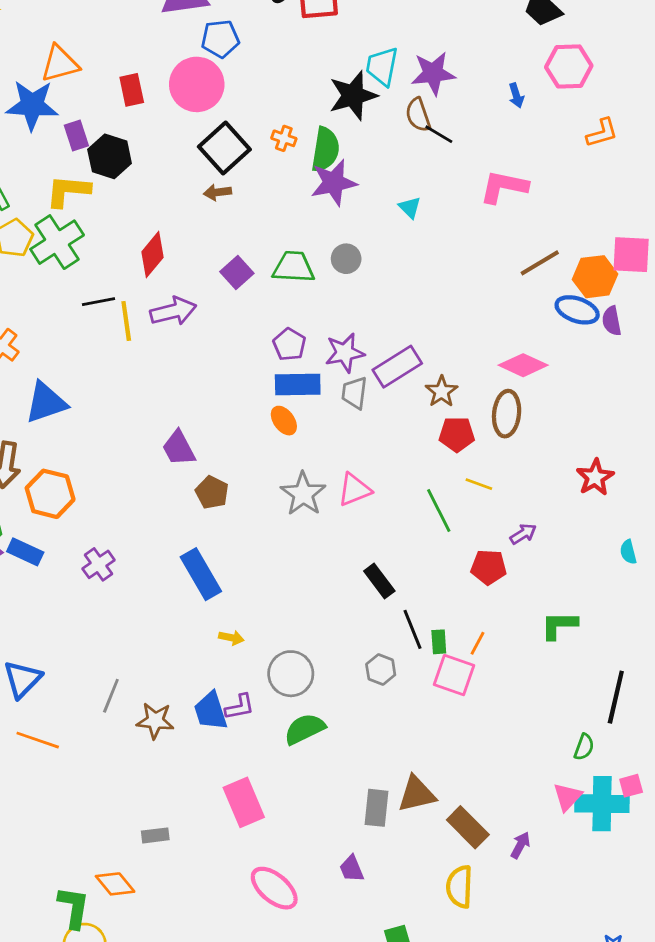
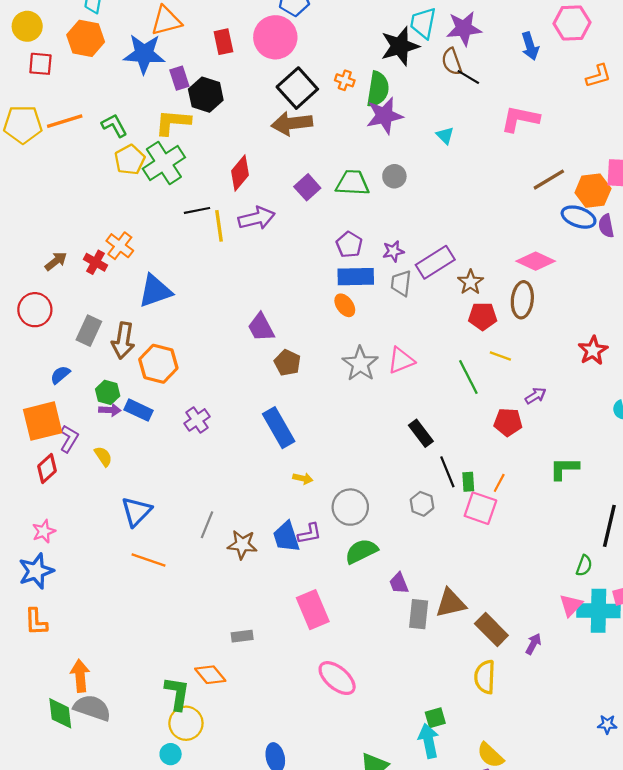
blue arrow: (516, 95) -> (530, 46), size x1.4
brown arrow: (217, 192) -> (292, 123), size x1.8
purple star: (345, 353) -> (393, 251), size x0.7
purple trapezoid: (352, 869) -> (399, 583), moved

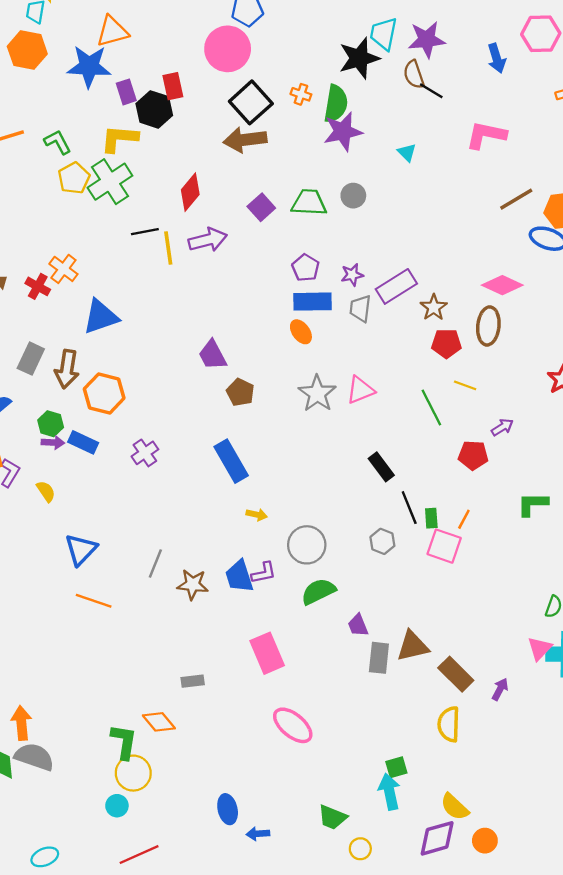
red rectangle: (223, 42) -> (173, 86), moved

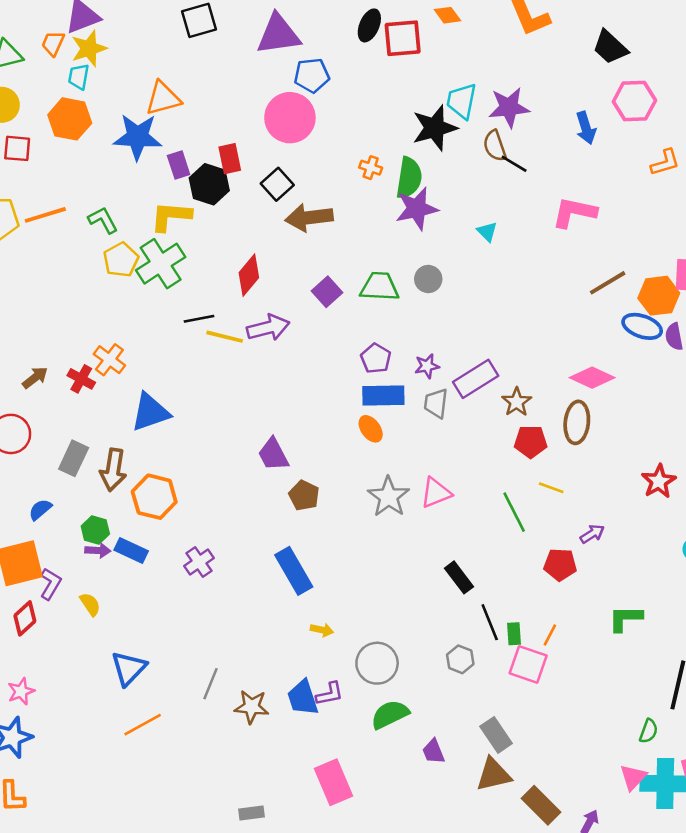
black square: (251, 102) -> (277, 184), moved, size x0.7
yellow line: (168, 248) -> (225, 337), turned -68
orange line: (94, 601) -> (143, 725), turned -48
gray rectangle: (379, 658) -> (496, 735), moved, turned -40

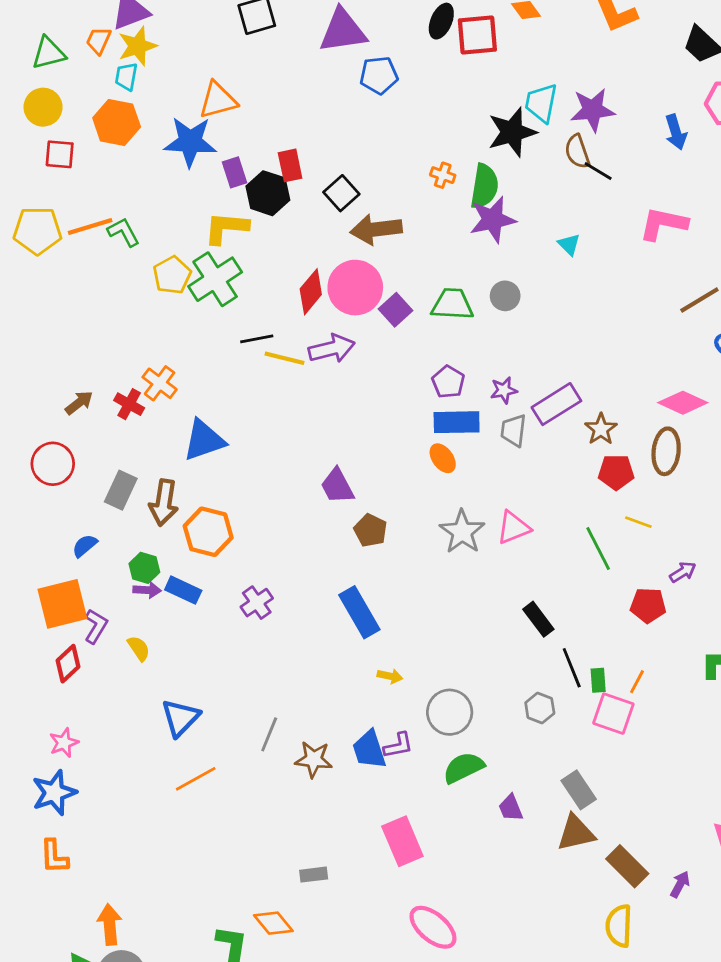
pink circle: (290, 118) -> (355, 288), moved
green L-shape: (103, 220) -> (124, 232), moved

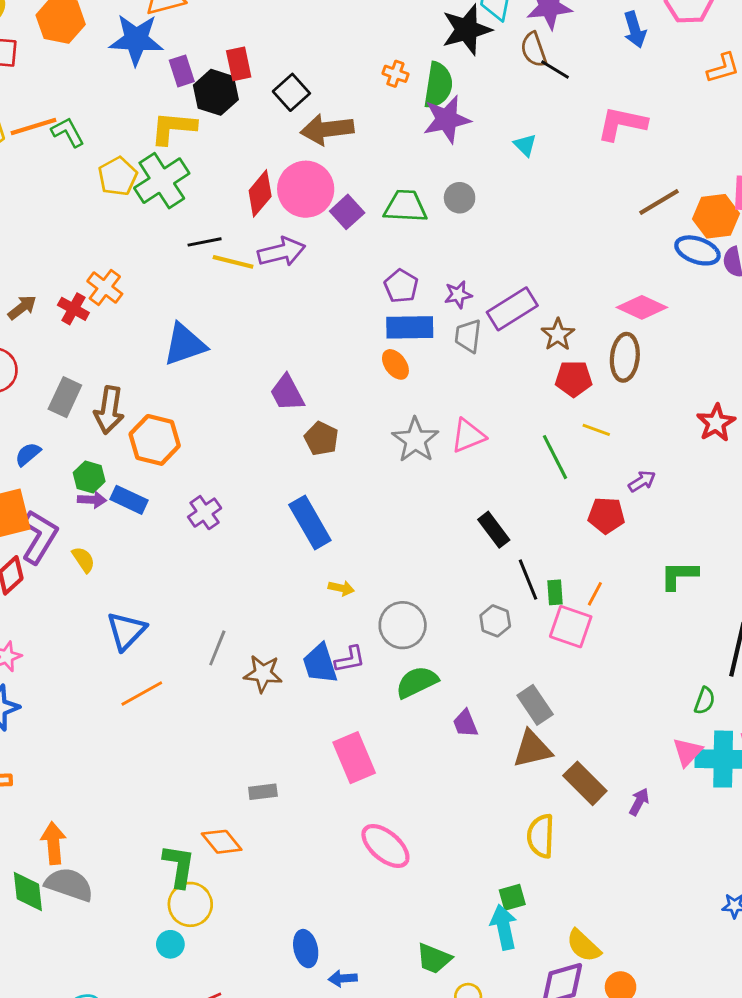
blue triangle: (204, 440) -> (185, 344), moved
purple L-shape: (96, 626) -> (39, 537), size x1.5
yellow semicircle: (619, 926) -> (541, 836), moved

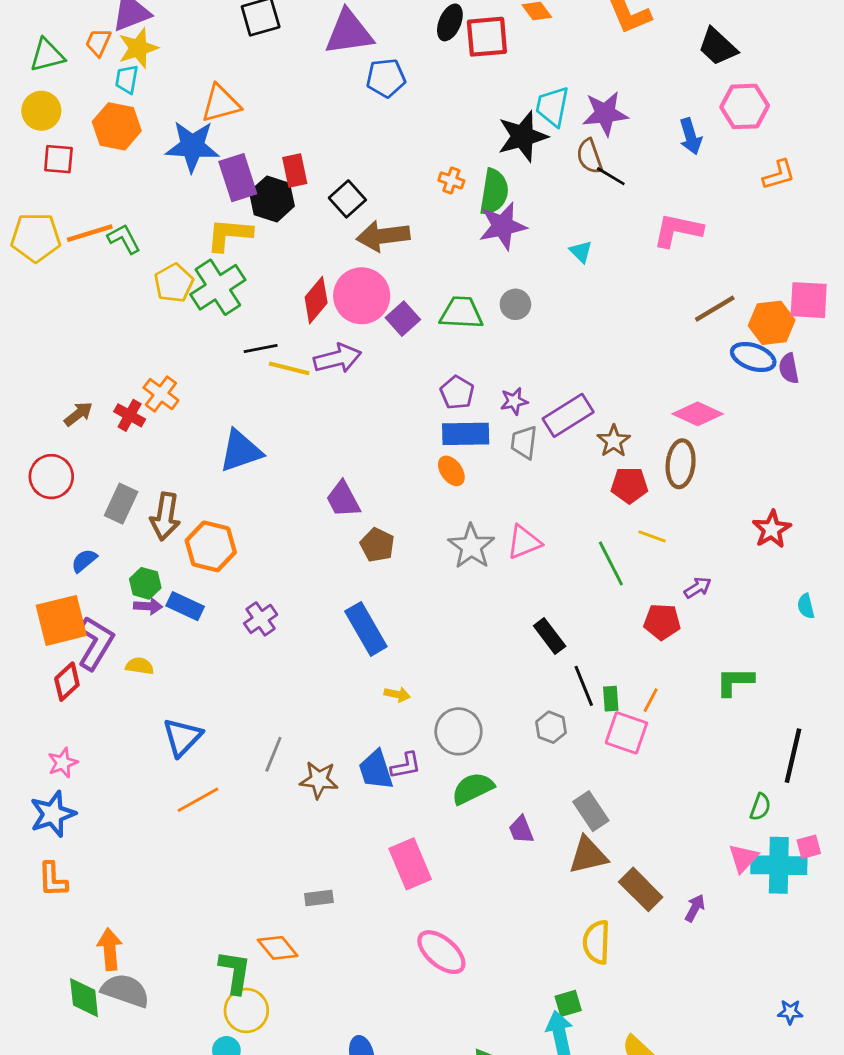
purple rectangle: (182, 71) -> (238, 178), size x1.5
yellow semicircle: (83, 560) -> (140, 666), turned -48

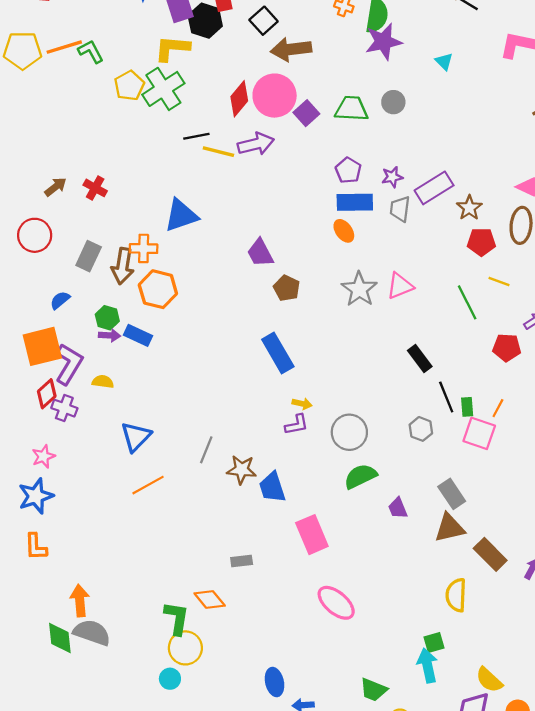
orange cross: (161, 394) -> (144, 248), moved, turned -36
purple cross: (261, 619) -> (64, 408), moved, turned -35
purple L-shape: (406, 766) -> (297, 425), moved
blue trapezoid: (376, 770) -> (272, 487), moved

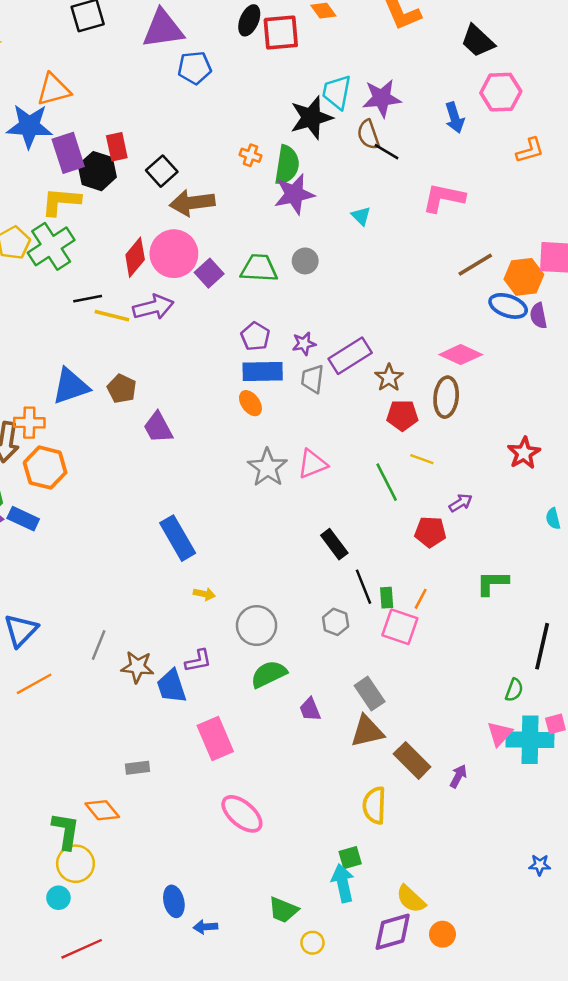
brown pentagon: (287, 288) -> (122, 389), moved
purple L-shape: (297, 425) -> (198, 661), moved

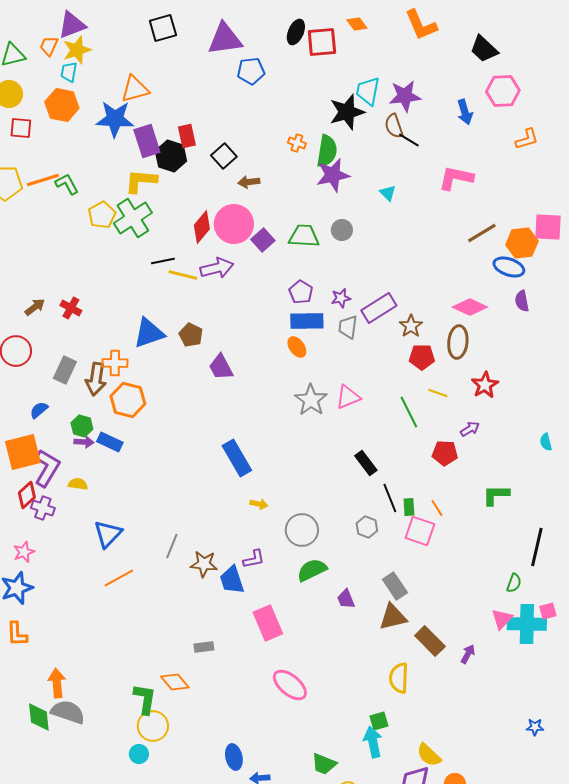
brown arrow: (192, 203) -> (249, 182), size x0.6
purple semicircle: (538, 316) -> (522, 301), moved
red star: (524, 453) -> (485, 385), moved
orange line: (421, 599) -> (437, 508), turned -60

